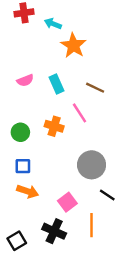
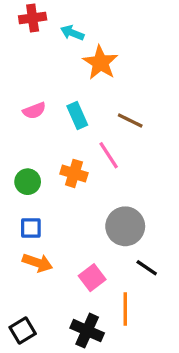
black cross: (54, 231) -> (87, 331), moved

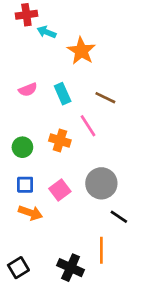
cyan arrow: (72, 33) -> (47, 32), moved
pink square: (92, 278) -> (60, 190), moved

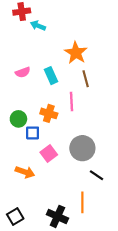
orange star: (81, 51) -> (76, 53), moved
brown line: (105, 98) -> (86, 79), turned 49
pink line: (88, 126) -> (72, 102), turned 30
blue square: (25, 185) -> (33, 133), moved

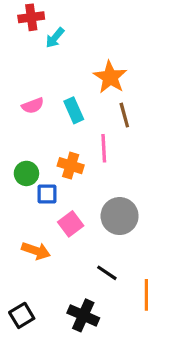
cyan arrow: (38, 26) -> (55, 38), turned -72
black line: (96, 175) -> (107, 273), moved
orange line: (82, 202) -> (146, 295), moved

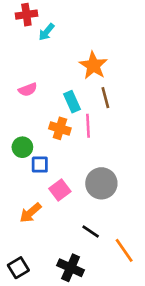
cyan rectangle: (74, 110) -> (72, 102), moved
orange cross: (71, 166) -> (60, 128), moved
orange arrow: (36, 251) -> (30, 213), turned 120
orange line: (146, 295) -> (124, 250), turned -35

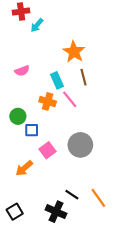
pink line: (88, 126) -> (70, 99), turned -36
black line: (91, 232) -> (72, 195), moved

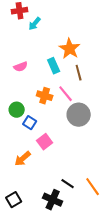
cyan rectangle: (57, 80) -> (54, 66), moved
blue square: (32, 130) -> (30, 123), turned 32
gray circle: (80, 145) -> (79, 115), moved

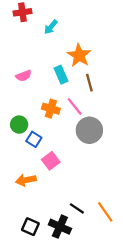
cyan arrow: (35, 24) -> (51, 27), moved
orange arrow: (23, 159) -> (26, 180), turned 30
black square: (14, 200) -> (30, 227), moved, turned -35

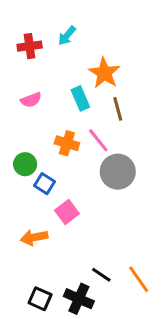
red cross: (22, 12) -> (30, 46), moved

